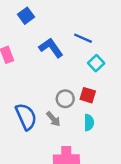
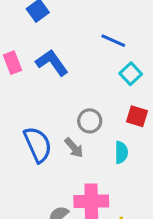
blue L-shape: (51, 48) -> (52, 63), moved
red square: (88, 95) -> (137, 116), moved

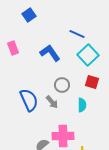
blue L-shape: (52, 63) -> (50, 53), moved
cyan square: (131, 74) -> (88, 55), size x1.5

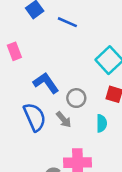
blue line: (77, 34) -> (67, 22), moved
blue L-shape: (50, 53) -> (46, 83), moved

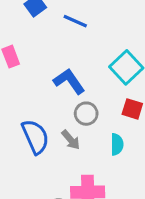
blue L-shape: (46, 83) -> (69, 81), moved

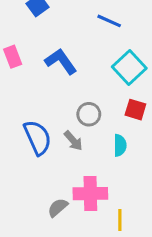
blue line: (75, 21) -> (109, 21), moved
blue L-shape: (69, 81) -> (61, 61), moved

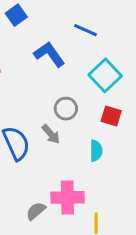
blue L-shape: (61, 61) -> (49, 54), moved
gray circle: (89, 114) -> (66, 109), moved
gray arrow: (73, 141) -> (51, 134), moved

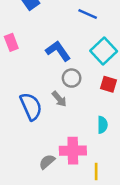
blue L-shape: (49, 54) -> (58, 51), moved
cyan semicircle: (96, 151) -> (102, 125), moved

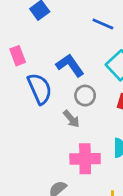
blue semicircle: (31, 106) -> (40, 89), moved
pink cross: (73, 151) -> (85, 159), moved

